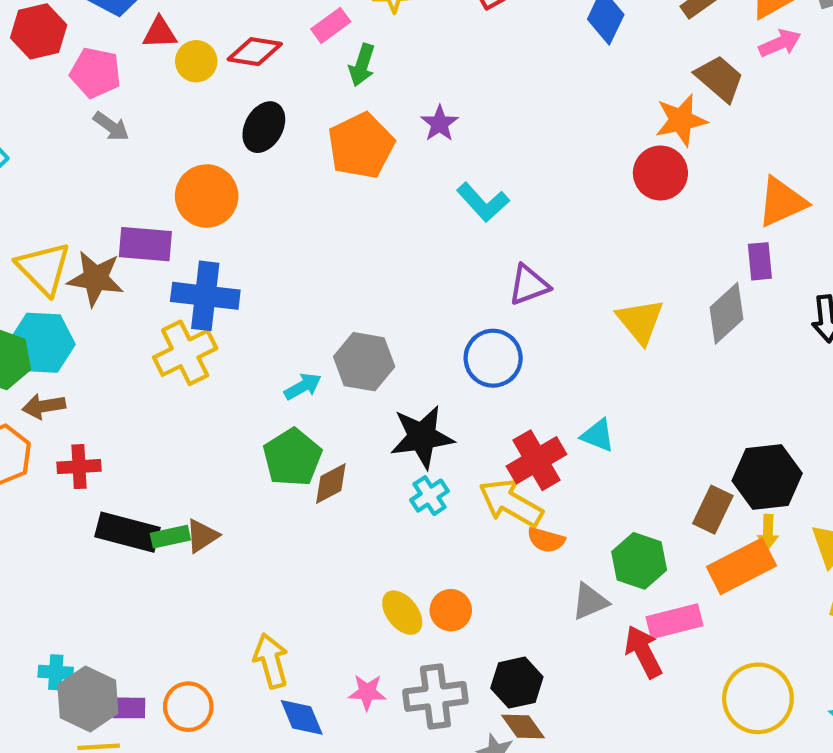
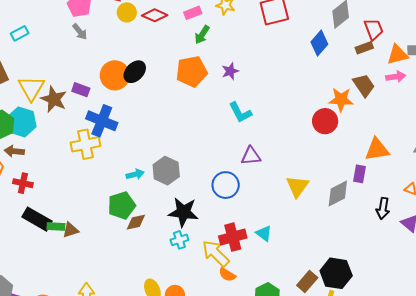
black ellipse: (264, 127) -> (135, 72), moved
purple rectangle: (145, 244) -> (81, 90), size x0.7

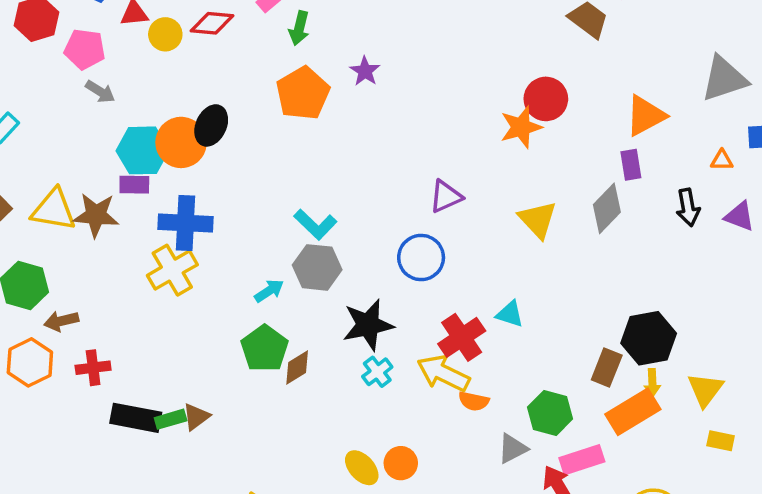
yellow triangle: (31, 88) -> (54, 210), turned -32
orange star: (341, 100) -> (521, 127), moved
cyan L-shape: (240, 112) -> (315, 224), moved
cyan hexagon: (21, 122) -> (143, 150), moved

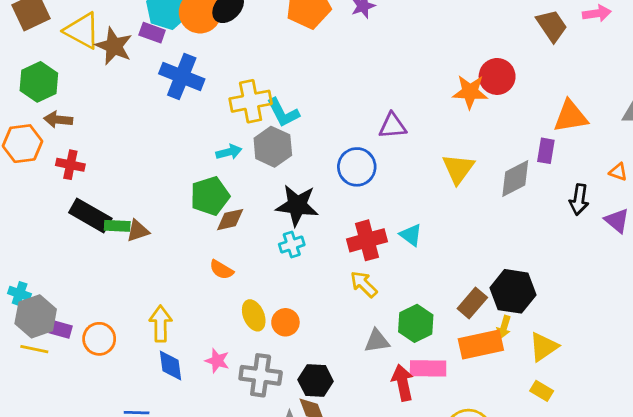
yellow cross: (172, 270) -> (251, 101), moved
yellow arrow: (443, 373) -> (364, 284), moved, size x0.7
orange semicircle: (474, 401) -> (221, 270), moved

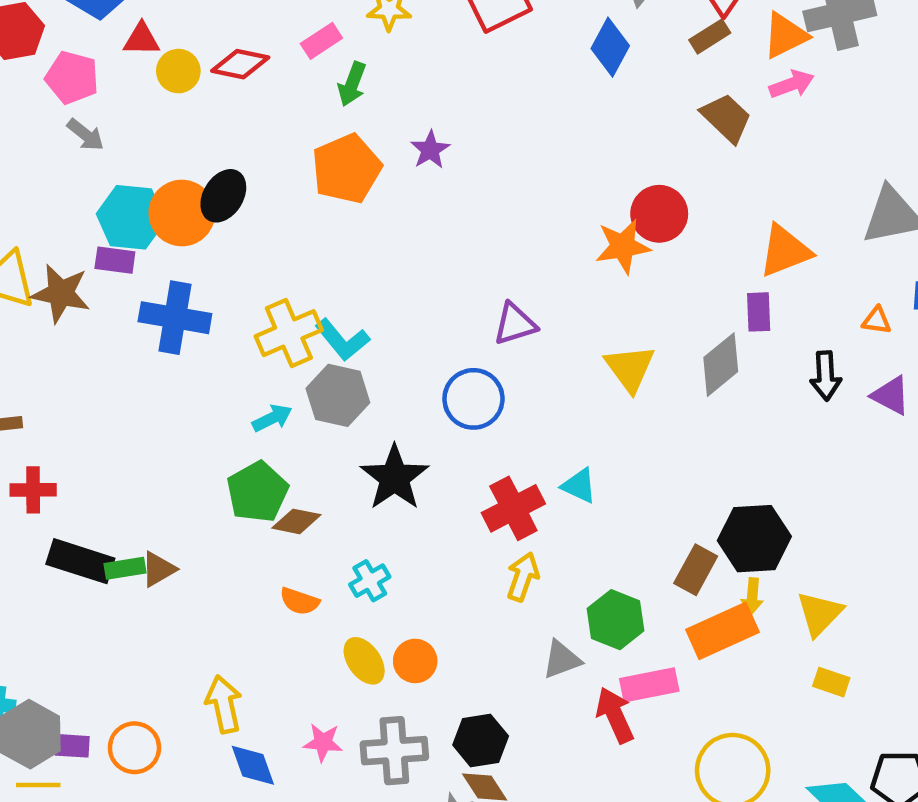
black star: (297, 205) -> (394, 478), turned -30
brown diamond: (230, 220) -> (296, 521), turned 36
cyan cross: (292, 245) -> (370, 581), moved
yellow arrow: (364, 284) -> (523, 577), turned 76

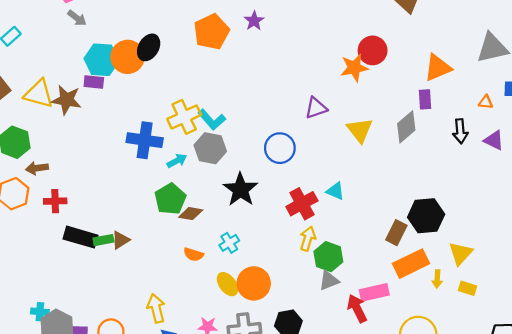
blue cross: (175, 318) -> (145, 140), moved
purple triangle: (515, 324) -> (316, 108), moved
yellow arrow: (752, 596) -> (437, 279), moved
green hexagon: (616, 620) -> (328, 257), moved
orange circle: (415, 661) -> (254, 283), size x1.5

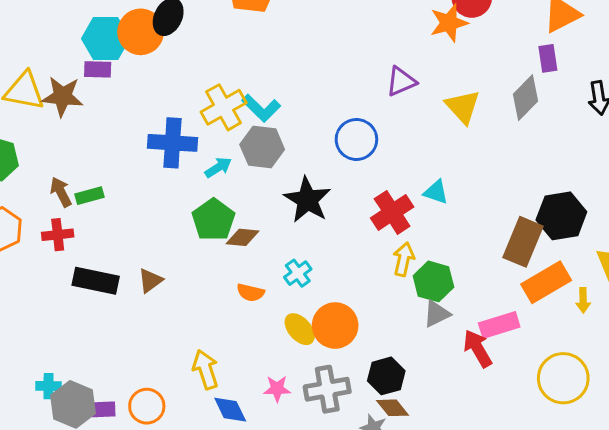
brown arrow: (37, 168) -> (61, 192), moved, turned 75
brown rectangle: (396, 233) -> (523, 242), size x1.4
green rectangle: (103, 240) -> (89, 196), moved

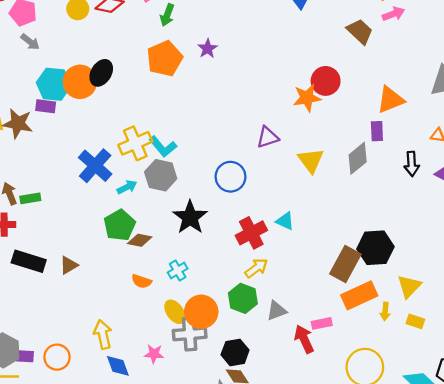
blue cross: (172, 143) -> (95, 166), turned 32
yellow arrow: (404, 259) -> (256, 268), turned 35
green hexagon: (433, 281) -> (243, 298), moved
pink rectangle: (499, 325) -> (322, 323), size x0.7
gray cross: (327, 389) -> (190, 334), moved

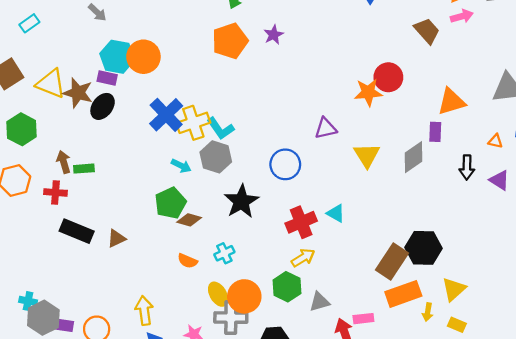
black ellipse: (101, 73) -> (103, 106), moved
blue cross: (95, 166) -> (166, 115), moved
cyan arrow: (127, 187) -> (181, 166), turned 48

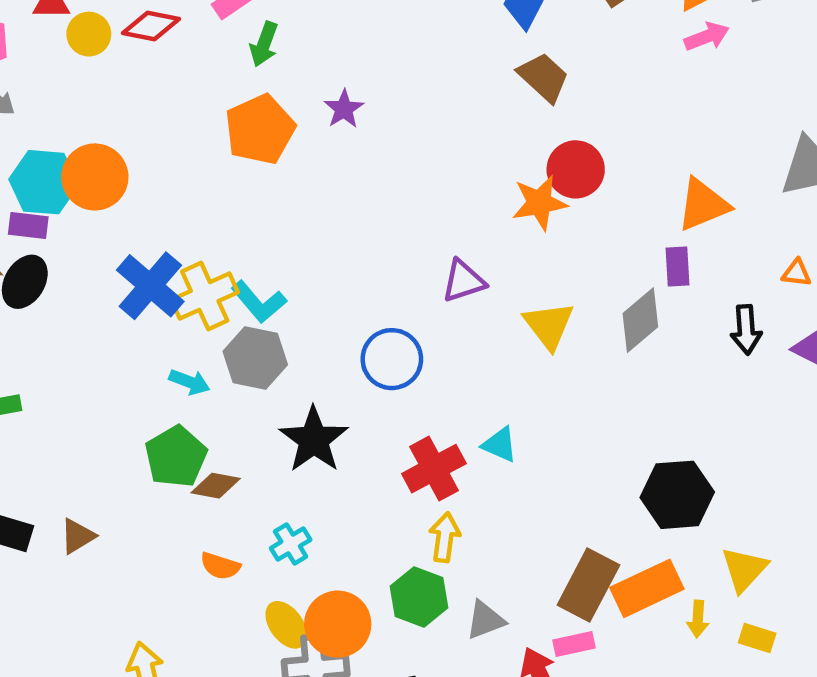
brown trapezoid: (427, 31) -> (543, 77), moved
yellow arrow: (303, 258) -> (445, 537), turned -45
brown rectangle: (392, 261) -> (588, 585), moved

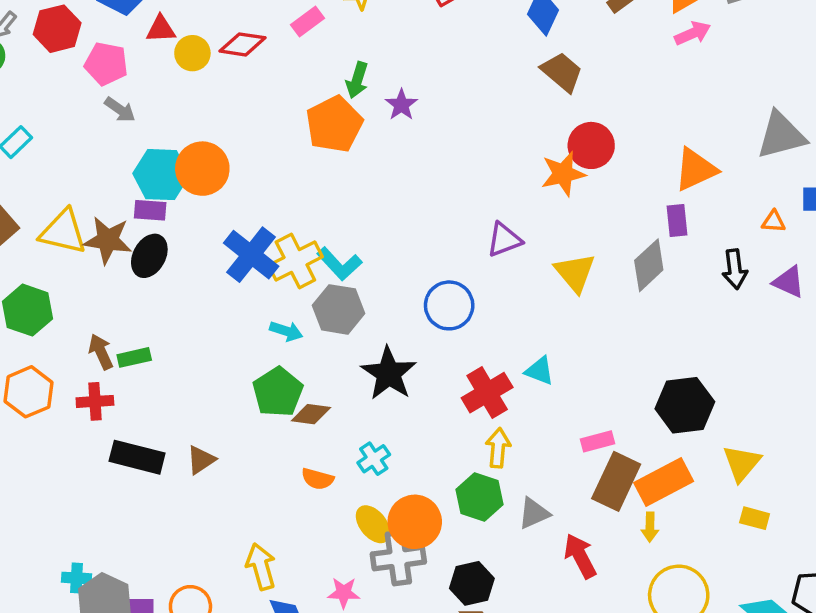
green arrow: (264, 44) -> (357, 80), moved
yellow arrow: (698, 619) -> (650, 527), moved
pink rectangle: (574, 644) -> (598, 441), moved

